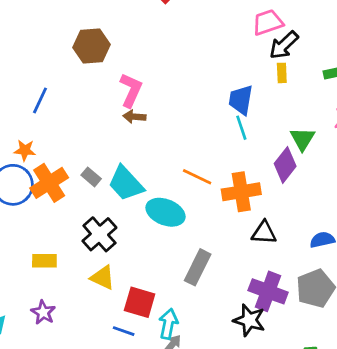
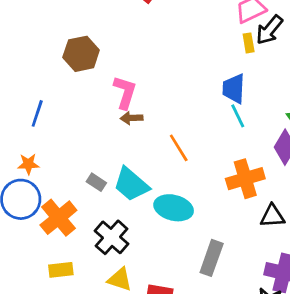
yellow rectangle: (282, 73) -> (249, 43), moved
orange line: (197, 177) -> (179, 148), moved, turned 40
orange cross: (49, 183) -> (58, 218), moved

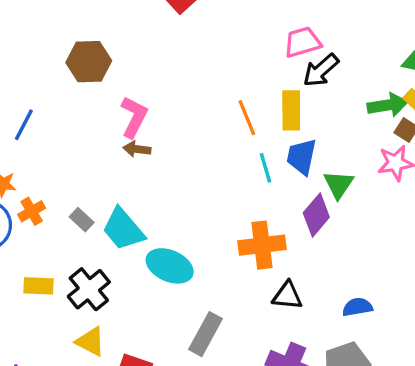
yellow rectangle: (249, 43) -> (291, 110), moved, size x1.6
blue trapezoid: (234, 89) -> (302, 157), moved
orange line: (179, 148) -> (247, 118), moved
orange cross: (58, 218) -> (32, 211), moved, size x0.6
yellow rectangle: (61, 270) -> (38, 286), moved

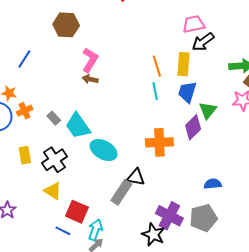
cyan line: (265, 168) -> (155, 91), moved
yellow rectangle: (38, 286) -> (25, 155), turned 72
black triangle: (287, 296) -> (136, 177), moved

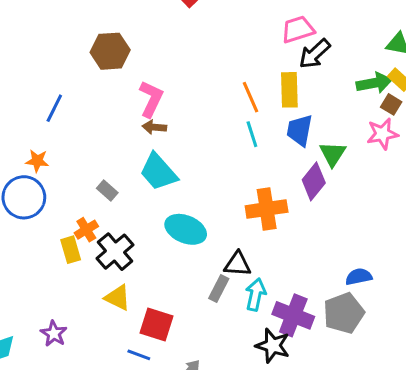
orange cross: (25, 111) -> (86, 230), moved
cyan trapezoid: (78, 126) -> (158, 172), moved
blue semicircle: (213, 184) -> (359, 277), moved
gray rectangle: (121, 192) -> (219, 289), size x0.7
cyan arrow: (95, 230) -> (256, 295), moved

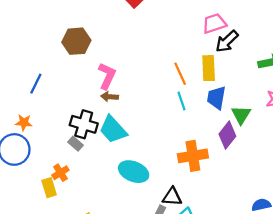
black cross: (115, 252) -> (84, 124), moved, turned -32

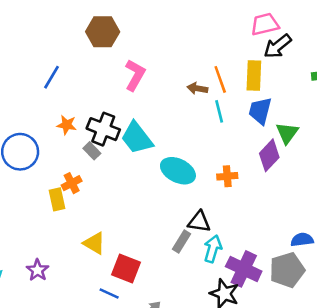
brown arrow: (110, 97) -> (197, 88), moved
orange star: (24, 123) -> (67, 125), moved
orange cross: (193, 156) -> (227, 176), size x0.6
cyan ellipse: (134, 172) -> (178, 171), moved

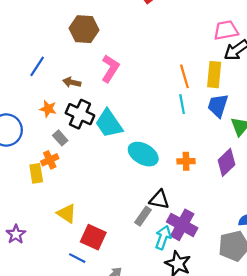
brown arrow: (197, 88) -> (72, 82), moved
gray rectangle: (92, 151) -> (60, 138), moved
purple diamond: (269, 155) -> (226, 162), moved
cyan arrow: (213, 249) -> (163, 237), moved
purple cross: (244, 269) -> (182, 225), moved

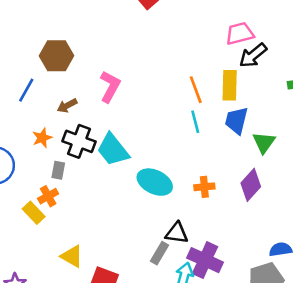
brown hexagon: (84, 29) -> (56, 56), moved
brown arrow: (72, 82) -> (67, 106), turned -36
orange star: (48, 109) -> (42, 138), turned -30
gray rectangle: (60, 138) -> (58, 170), turned 56
yellow rectangle: (36, 173) -> (34, 213), turned -30

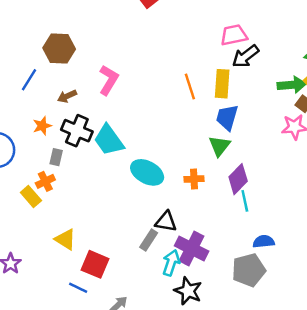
cyan line: (195, 122) -> (245, 201), moved
green triangle: (264, 142) -> (219, 146), moved

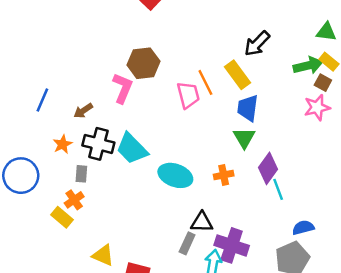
pink trapezoid: (234, 35) -> (188, 95), moved, turned 96
brown hexagon: (59, 49) -> (143, 63), moved
yellow rectangle: (222, 84) -> (238, 75), turned -32

